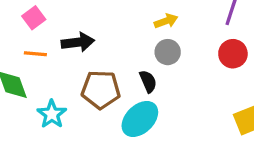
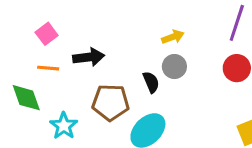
black semicircle: (148, 81) -> (151, 82), moved

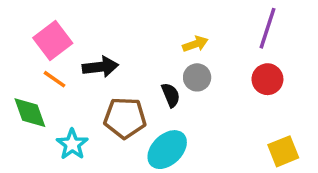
pink square: (47, 34) -> (53, 40), size x1.5
orange line: (48, 68) -> (55, 79), turned 30

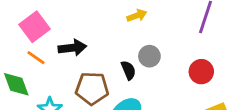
yellow arrow: (195, 44) -> (137, 16), moved
red circle: (267, 79) -> (201, 72), moved

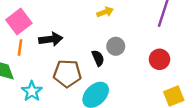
orange line: (36, 58) -> (20, 47), turned 63

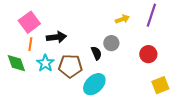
yellow arrow: (105, 12) -> (122, 19), moved
cyan star: (32, 91) -> (45, 63), moved

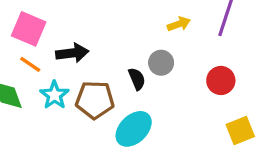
pink square: (29, 22) -> (29, 29), turned -30
orange line: (30, 44) -> (30, 64), turned -64

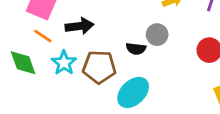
black semicircle: (137, 79) -> (136, 49), turned 120

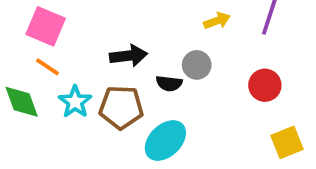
black arrow: (79, 26) -> (129, 56), moved

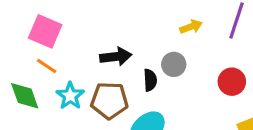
black semicircle: (169, 83) -> (150, 80), turned -100

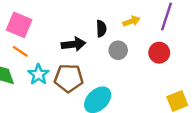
black semicircle: (150, 80) -> (101, 29), moved
red circle: (232, 82) -> (159, 53), moved

